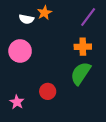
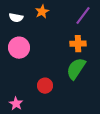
white semicircle: (26, 19) -> (16, 18), moved
pink star: (17, 102) -> (16, 104), moved

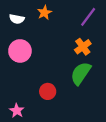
orange cross: (78, 44) -> (83, 47), turned -35

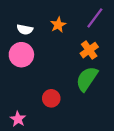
orange star: (44, 13) -> (58, 25), moved
white semicircle: (17, 19) -> (25, 29), moved

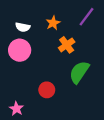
orange cross: (89, 50) -> (67, 45), moved

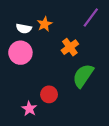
orange star: (53, 23) -> (45, 24), moved
pink star: (16, 109) -> (29, 109), moved

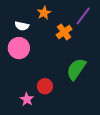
orange star: (45, 24) -> (44, 13), moved
orange cross: (70, 47) -> (64, 32), moved

